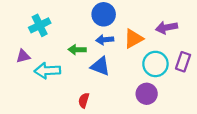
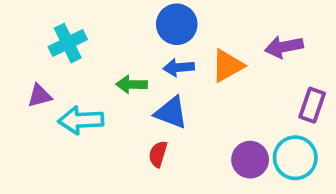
cyan circle: (155, 64) -> (295, 158), moved
red semicircle: (84, 100) -> (158, 154), moved

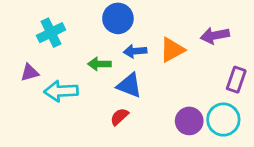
blue circle: (177, 24) -> (118, 18), moved
red semicircle: (158, 154) -> (119, 117), turned 30

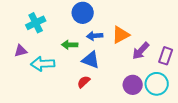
purple arrow: (215, 35) -> (141, 51), moved, turned -36

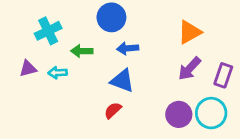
orange triangle: (121, 35) -> (190, 32), moved
green arrow: (70, 45) -> (82, 51), moved
cyan arrow: (43, 64) -> (58, 73), moved, size x0.6

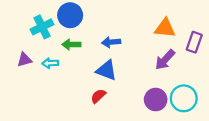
blue circle: (111, 17) -> (70, 15), moved
orange triangle: (190, 32) -> (165, 28), turned 35
purple rectangle: (223, 75) -> (194, 42), moved

